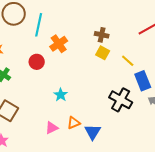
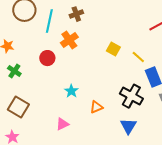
brown cross: (102, 35) -> (76, 14), moved, turned -32
orange triangle: (74, 123) -> (96, 107), moved
blue triangle: (93, 132) -> (128, 126), moved

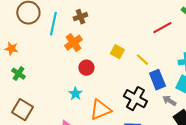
red circle: (47, 58) -> (86, 68), moved
orange triangle: (96, 107) -> (100, 110), size x1.6

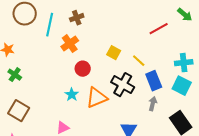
black cross: (135, 99) -> (123, 85), moved
gray arrow: (169, 101) -> (153, 104), moved, turned 72
orange triangle: (100, 110) -> (97, 98), moved

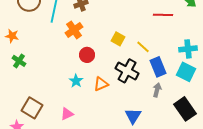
red line: (159, 29) -> (163, 15), turned 30
orange triangle: (97, 98) -> (101, 84), size x0.7
brown square: (19, 111) -> (32, 108), moved

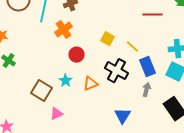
brown square: (32, 108) -> (42, 91), moved

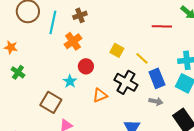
cyan star: (66, 81) -> (70, 81), moved
gray arrow: (146, 90) -> (156, 101), turned 88

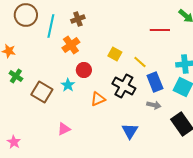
brown square: (51, 102) -> (42, 92), moved

